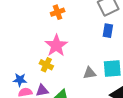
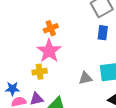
orange cross: (58, 12) -> (51, 28), moved
yellow cross: (46, 65) -> (40, 72), turned -32

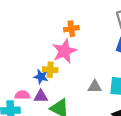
blue star: (12, 89) -> (41, 77), moved

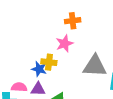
pink star: (64, 51) -> (64, 44), size x0.7
gray triangle: (95, 87) -> (95, 66), moved, size x1.6

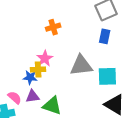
pink star: (64, 44) -> (45, 58), moved
pink semicircle: (19, 87) -> (15, 98), turned 48

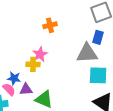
gray triangle: (81, 66) -> (87, 53), moved
blue star: (30, 77) -> (14, 78), moved

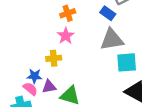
blue rectangle: (98, 37) -> (108, 13), moved, turned -64
pink star: (40, 54) -> (66, 36), moved

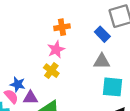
gray triangle: (112, 40) -> (102, 61), size x0.7
yellow cross: (54, 58) -> (51, 71), moved, turned 32

